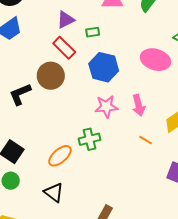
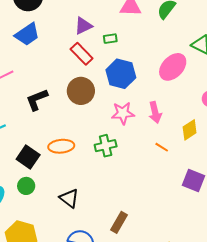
pink ellipse: (156, 60) -> (173, 67), turned -64
brown circle: (51, 76) -> (81, 91), moved
orange ellipse: (60, 156) -> (61, 146), moved, turned 35

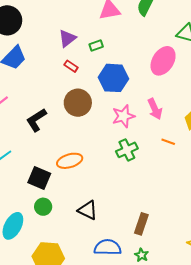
red rectangle: (82, 54) -> (71, 66), size x0.6
green cross: (106, 146) -> (127, 150), moved

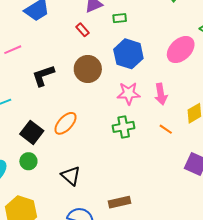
red rectangle: (71, 66) -> (83, 30), moved
orange ellipse: (70, 161) -> (65, 123), turned -45
brown rectangle: (141, 224) -> (119, 202), turned 45

